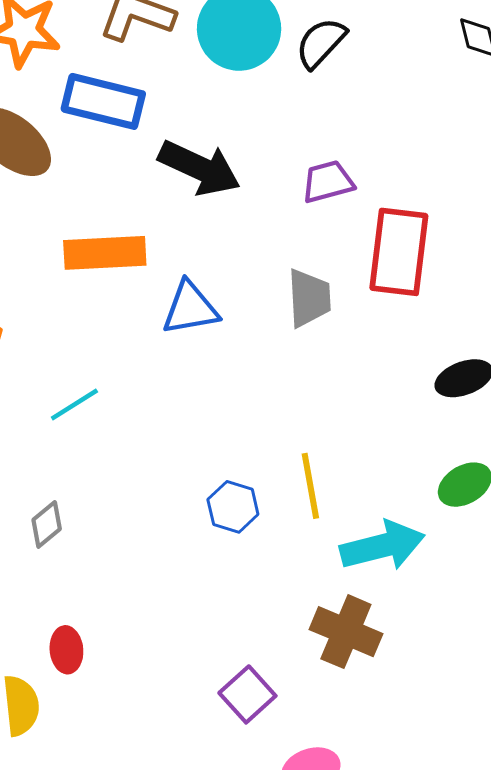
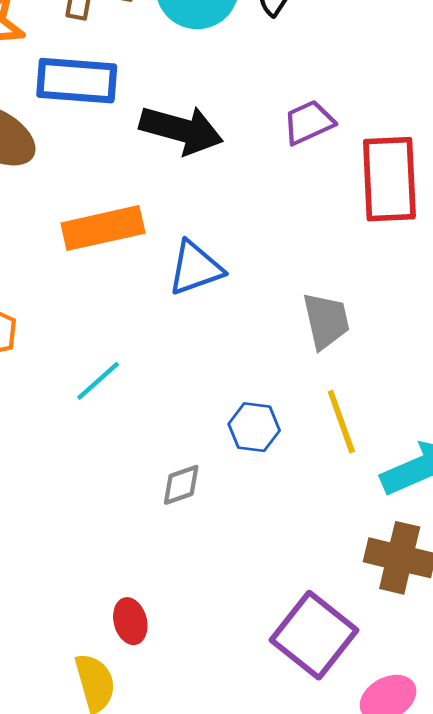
gray trapezoid: (309, 298) -> (326, 321), moved
blue hexagon: (233, 507) -> (254, 427), moved
gray diamond: (47, 524) -> (181, 485), moved, turned 30
purple square: (247, 694) -> (314, 635), size x1.5

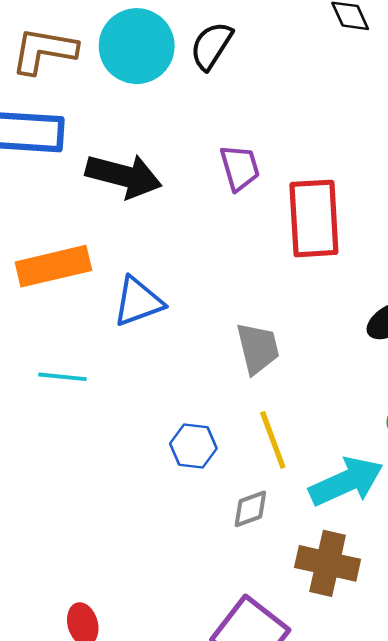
purple trapezoid: (309, 122) -> (240, 168), turned 99
cyan line: (98, 381) -> (62, 377), moved, turned 48
gray diamond: (181, 485) -> (250, 509), moved

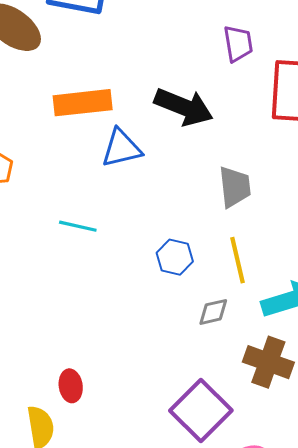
black arrow: (124, 176) -> (184, 107), moved
blue triangle: (138, 302) -> (121, 148), moved
cyan line: (62, 377) -> (78, 226), moved

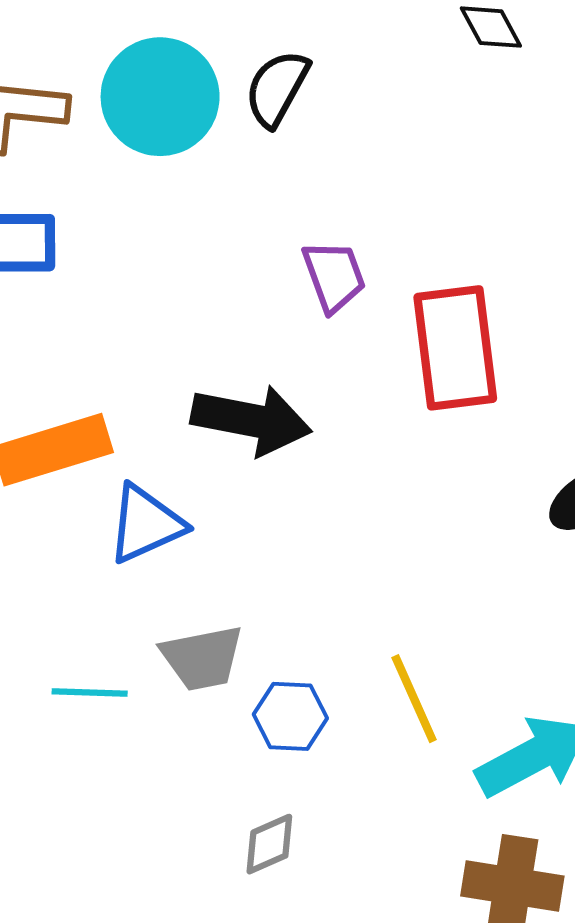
gray trapezoid: (235, 187) -> (202, 658), moved, turned 96
gray diamond: (213, 312) -> (269, 844), moved

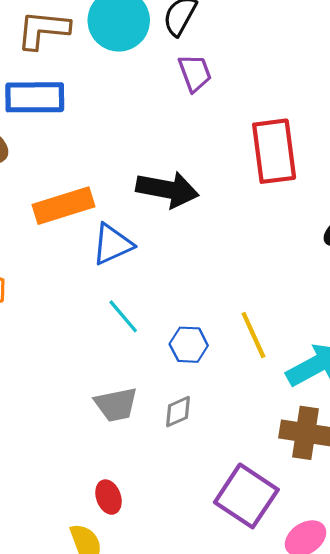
purple trapezoid: (334, 276) -> (195, 73), moved
gray trapezoid: (202, 658) -> (116, 404), moved
cyan line: (90, 693) -> (123, 316), moved, turned 48

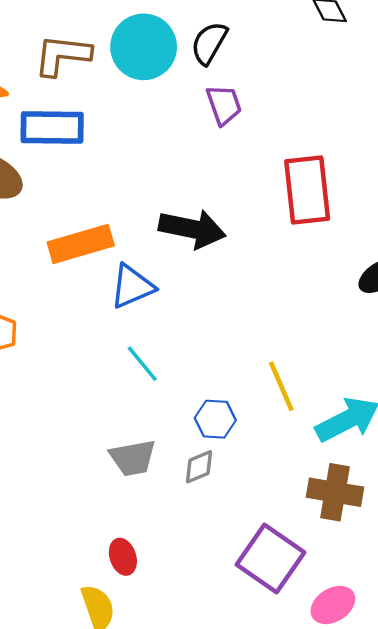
blue hexagon: (189, 345) -> (215, 419), moved

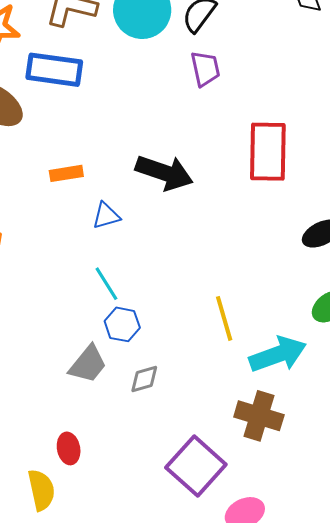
orange rectangle: (81, 244) -> (66, 173), size x0.6
blue triangle: (132, 286) -> (106, 216), size x0.7
blue hexagon: (215, 419) -> (122, 324), moved
gray trapezoid: (133, 458) -> (88, 364), turned -48

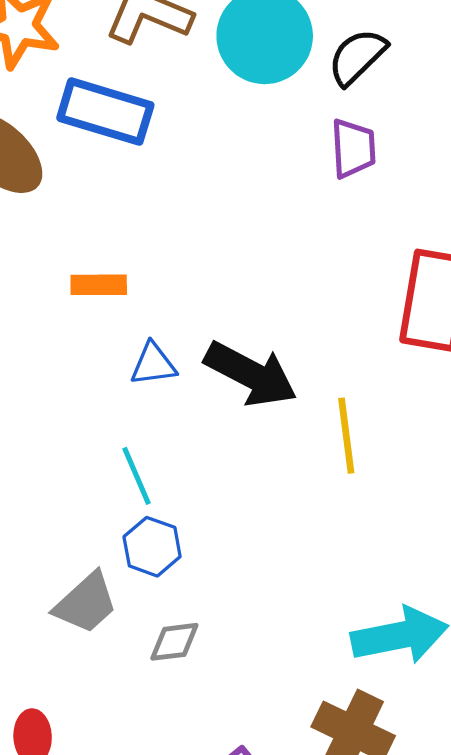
black arrow: (164, 173) -> (251, 374), moved
yellow line: (224, 318) -> (346, 436), moved

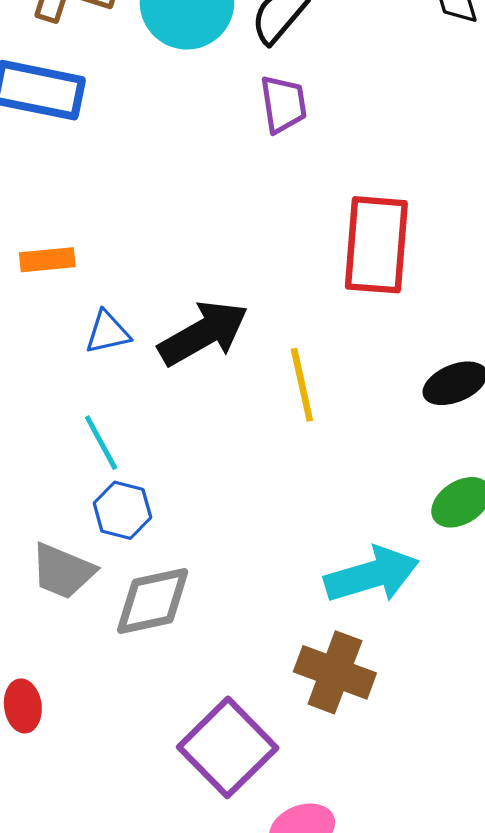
black arrow: (251, 374) -> (203, 333), turned -52
gray trapezoid: (86, 603) -> (63, 571), turned 70
gray diamond: (174, 642) -> (153, 601), size x1.6

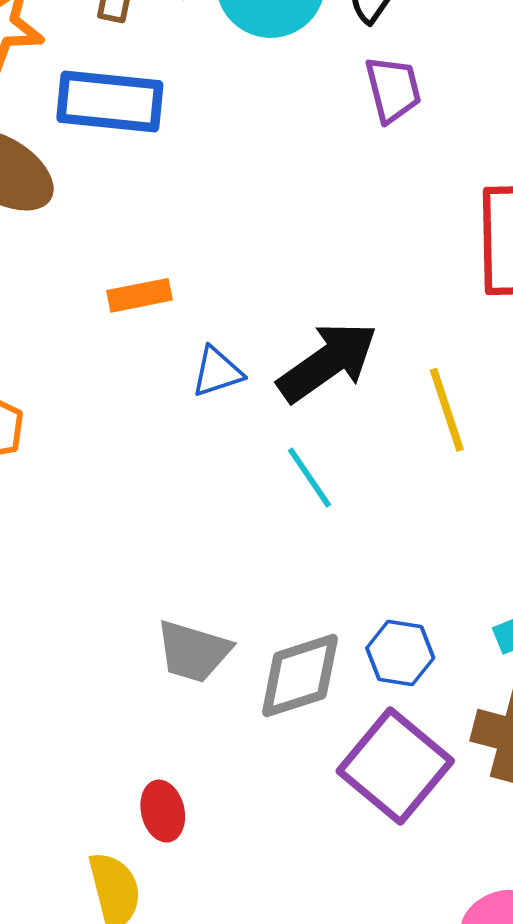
cyan line: (101, 443) -> (310, 478), moved
blue hexagon: (122, 510) -> (400, 653), moved
purple square: (228, 747) -> (395, 766), moved

